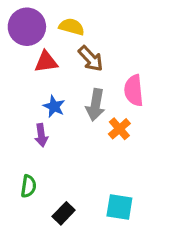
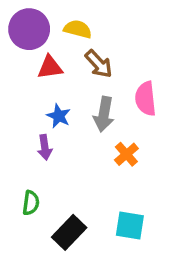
orange cross: (119, 129) -> (126, 154), moved
black rectangle: (64, 213) -> (69, 232), size x1.4

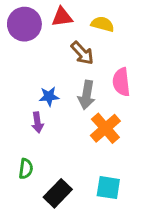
yellow semicircle: (78, 29) -> (102, 24), moved
red triangle: (50, 67) -> (62, 17), moved
blue star: (59, 116) -> (49, 96), turned -30
orange cross: (126, 154) -> (105, 128), size x1.5

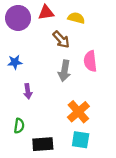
blue star: (49, 96) -> (15, 62), moved
orange cross: (105, 128) -> (78, 112), moved
black rectangle: (58, 193) -> (43, 144), turned 42

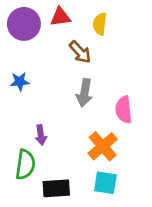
yellow semicircle: (76, 18) -> (100, 24), turned -98
pink semicircle: (90, 61) -> (124, 110), moved
purple arrow: (28, 91) -> (41, 135), moved
green semicircle: (19, 126) -> (25, 164), size x1.5

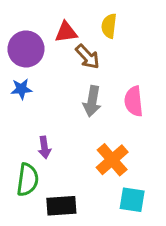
red triangle: (60, 17) -> (66, 32), moved
purple circle: (24, 24) -> (26, 49), moved
pink semicircle: (124, 110) -> (134, 101), moved
cyan square: (105, 183) -> (132, 200), moved

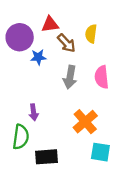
yellow semicircle: (109, 26) -> (91, 34), moved
blue star: (21, 89) -> (38, 57), moved

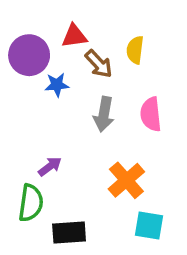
purple arrow: (34, 112) -> (50, 166), turned -119

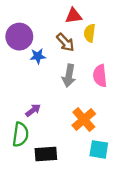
red triangle: (74, 36) -> (73, 16), moved

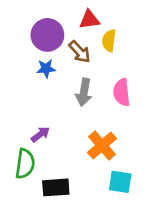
purple circle: (19, 37) -> (47, 35), moved

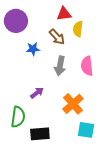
purple circle: (47, 35) -> (16, 21), moved
purple arrow: (40, 134) -> (37, 93), moved

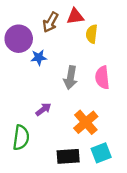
purple circle: (16, 21) -> (19, 39), moved
brown arrow: (57, 37) -> (50, 22), moved, turned 72
cyan square: (86, 130) -> (101, 153), turned -30
black rectangle: (40, 134) -> (68, 156), moved

